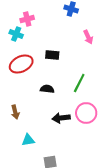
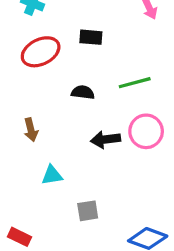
green line: (79, 83) -> (135, 83), turned 48

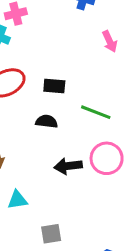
black rectangle: (91, 37) -> (54, 86), moved
green line: (135, 83) -> (96, 112), turned 36

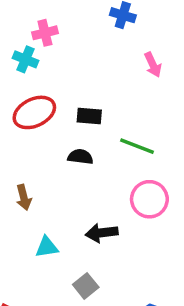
black arrow: (68, 166) -> (102, 233), moved
gray square: (51, 234) -> (86, 286), turned -30

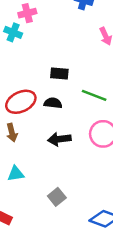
red ellipse: (34, 112) -> (21, 102), moved
black arrow: (102, 233) -> (59, 139), moved
cyan triangle: (47, 247) -> (16, 174), moved

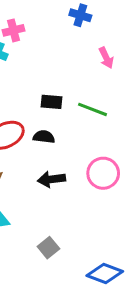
green line: (94, 95) -> (93, 109), moved

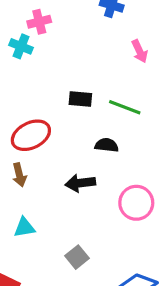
black semicircle: (44, 137) -> (107, 145), moved
pink circle: (103, 173) -> (136, 203), moved

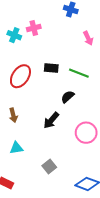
pink cross: (39, 22) -> (34, 28), moved
red ellipse: (31, 135) -> (20, 76), moved, turned -30
black semicircle: (107, 145) -> (68, 97), turned -48
black arrow: (80, 183) -> (51, 120), turned -42

